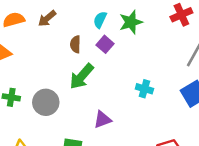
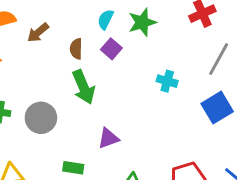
brown arrow: (47, 18) -> (38, 33), moved
green arrow: (82, 76) -> (83, 87), turned -64
cyan cross: (144, 89) -> (167, 81), moved

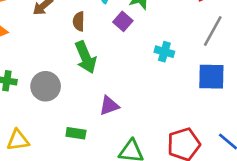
purple square: (111, 49) -> (123, 21), moved
blue square: (217, 108) -> (211, 77), turned 32

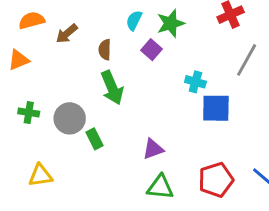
blue square: (211, 77) -> (216, 108), moved
purple triangle: (109, 106) -> (153, 149), moved
green rectangle: (76, 133) -> (95, 139), moved, turned 54

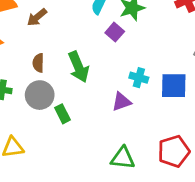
brown semicircle: (105, 50) -> (38, 63), moved
cyan cross: (195, 82) -> (139, 78), moved
purple triangle: (153, 149) -> (121, 102), moved

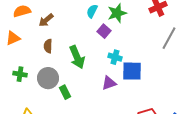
brown semicircle: (38, 63) -> (48, 46), moved
cyan cross: (139, 78) -> (115, 57), moved
blue square: (174, 86) -> (132, 71), moved

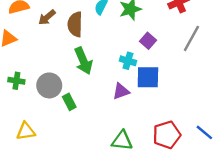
purple square: (104, 31) -> (148, 41), moved
brown semicircle: (48, 46) -> (75, 24), moved, size x1.5

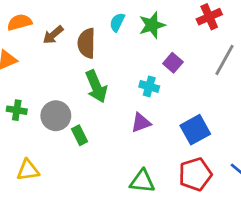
blue square: (148, 77) -> (195, 130), moved, turned -30

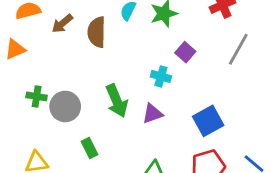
green arrow: (96, 86) -> (117, 101), moved
green cross: (17, 110) -> (37, 96), moved
green rectangle: (80, 135) -> (89, 148), moved

